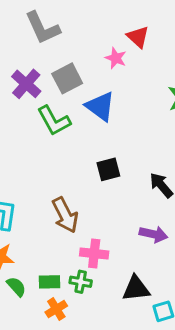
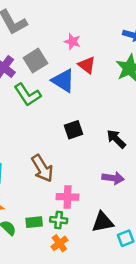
red triangle: (138, 37) -> (87, 65), moved
orange cross: (56, 309) -> (59, 243), moved

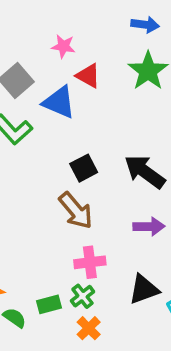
black arrow: (116, 139) -> (145, 172), size x1.4
brown arrow: (42, 168) -> (76, 211), moved
green cross: (59, 220) -> (82, 296), turned -35

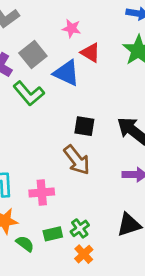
black square: (84, 168) -> (84, 126), turned 35
pink cross: (90, 262) -> (42, 192), moved

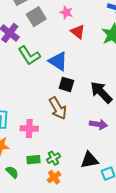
gray square: (33, 54) -> (36, 17), moved
blue triangle: (66, 73) -> (58, 61), moved
green semicircle: (25, 244) -> (12, 172), moved

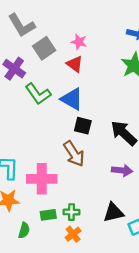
red triangle: (78, 32) -> (75, 64), moved
pink cross: (29, 128) -> (42, 179), size x1.4
green cross: (53, 158) -> (71, 212), turned 32
green semicircle: (12, 172) -> (24, 230), turned 64

